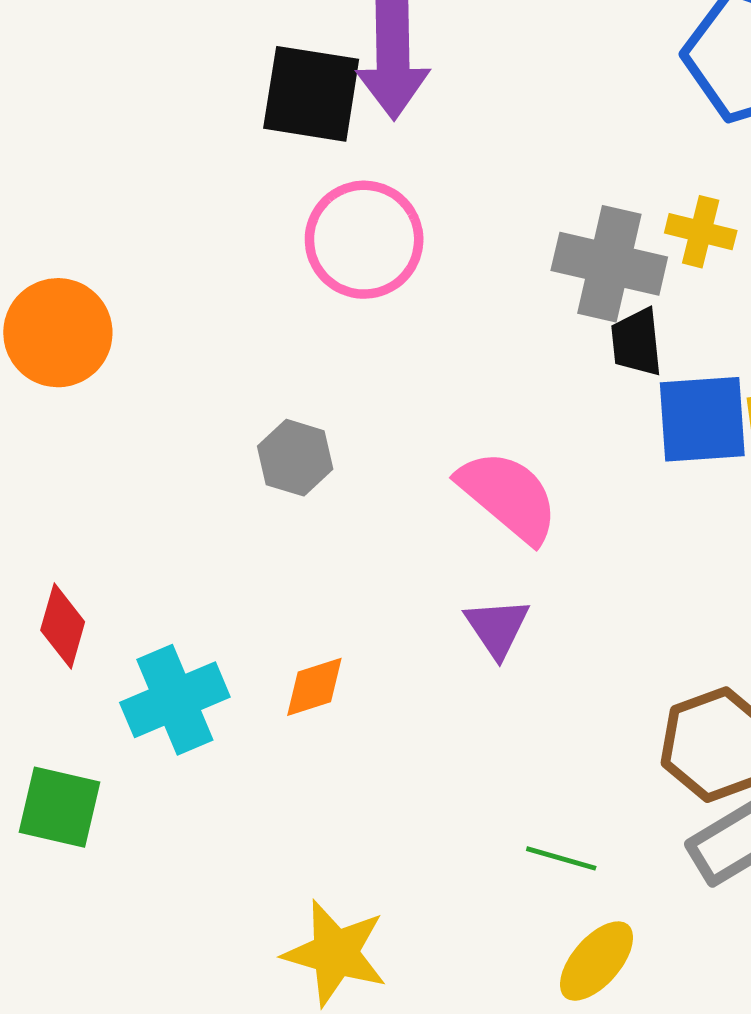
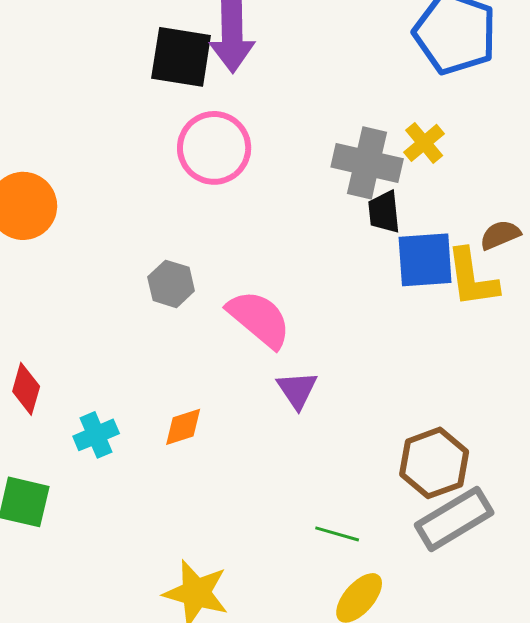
yellow cross: (701, 232) -> (424, 143), turned 36
pink semicircle: (508, 496) -> (259, 319), moved
cyan cross: (175, 700) -> (96, 435), size x0.7

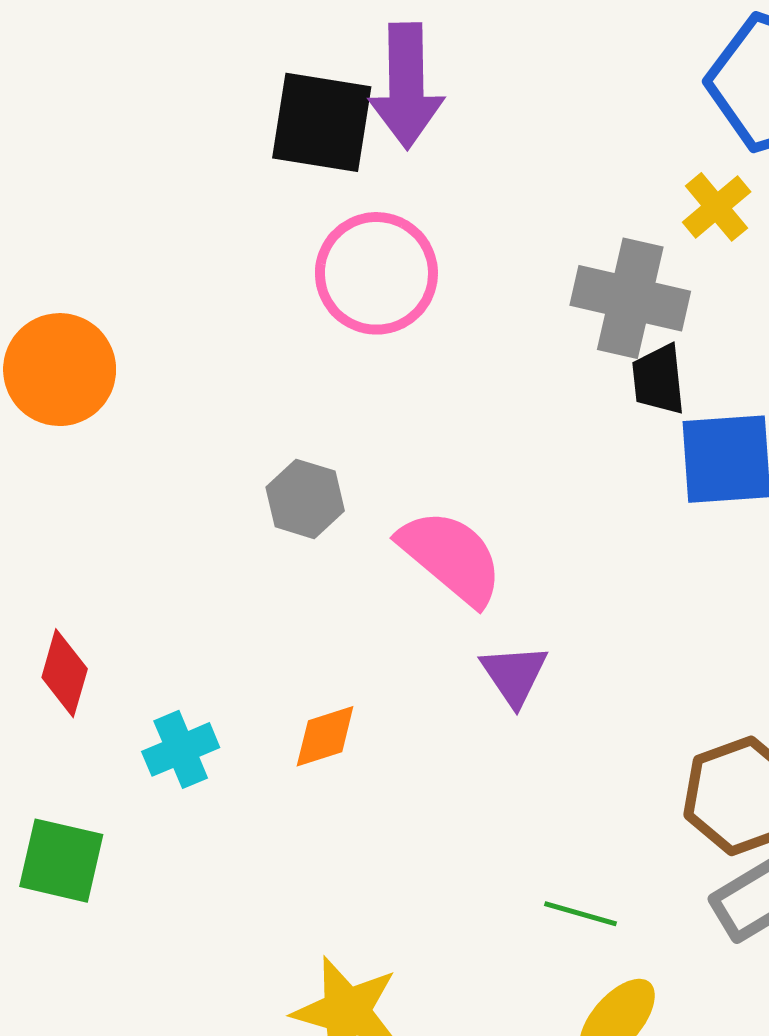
yellow cross: (424, 143) -> (717, 207), moved

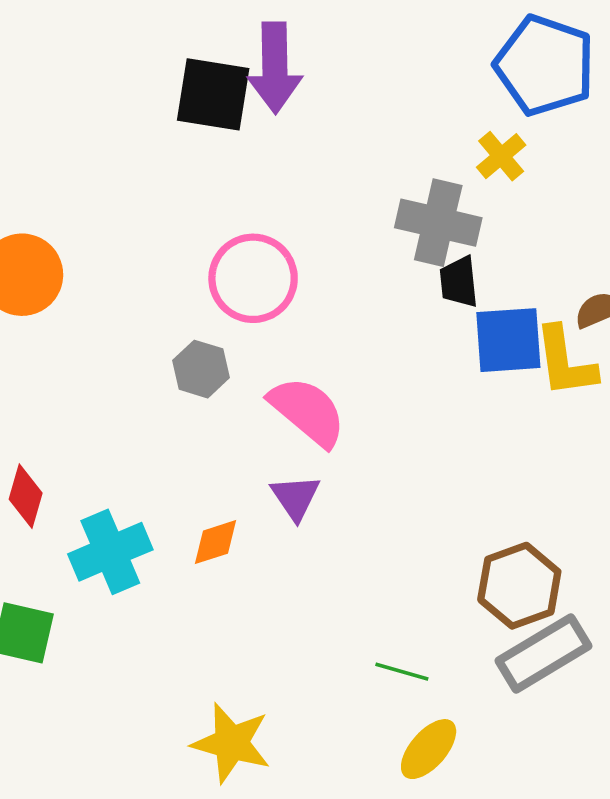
pink circle: (376, 273) -> (253, 278), moved
purple triangle: (514, 675) -> (295, 497), moved
cyan cross: (181, 749) -> (110, 552), size x1.5

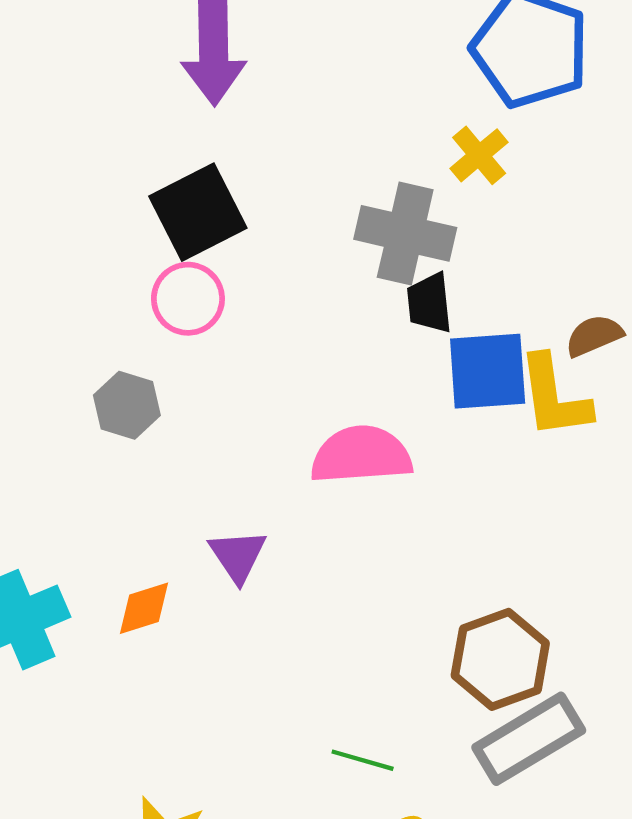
black square: (213, 94) -> (198, 212), moved, turned -36
pink circle: (253, 278) -> (188, 299), size x0.7
pink semicircle: (308, 411) -> (361, 455), moved, turned -44

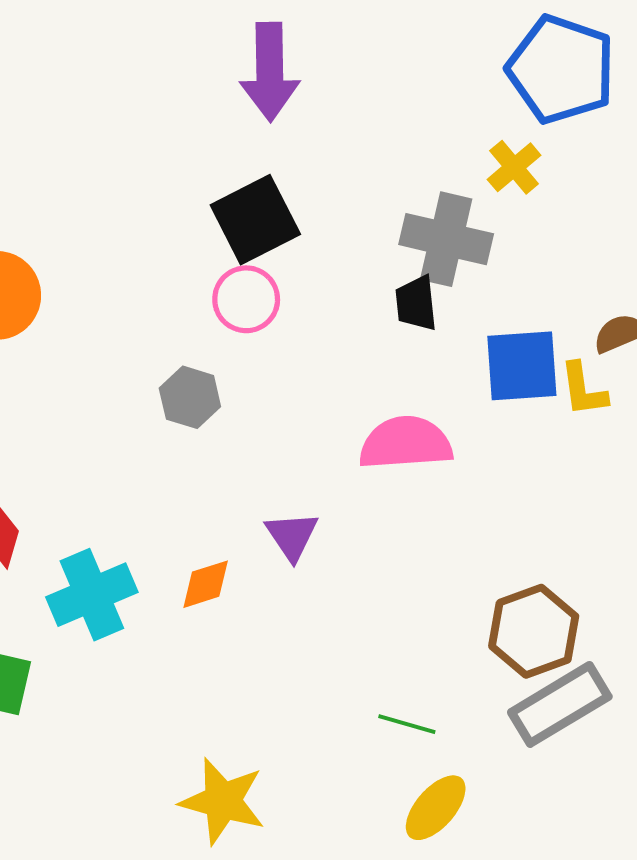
black trapezoid: (429, 303) -> (416, 303), moved
yellow L-shape: (554, 397) -> (583, 389), size x0.7

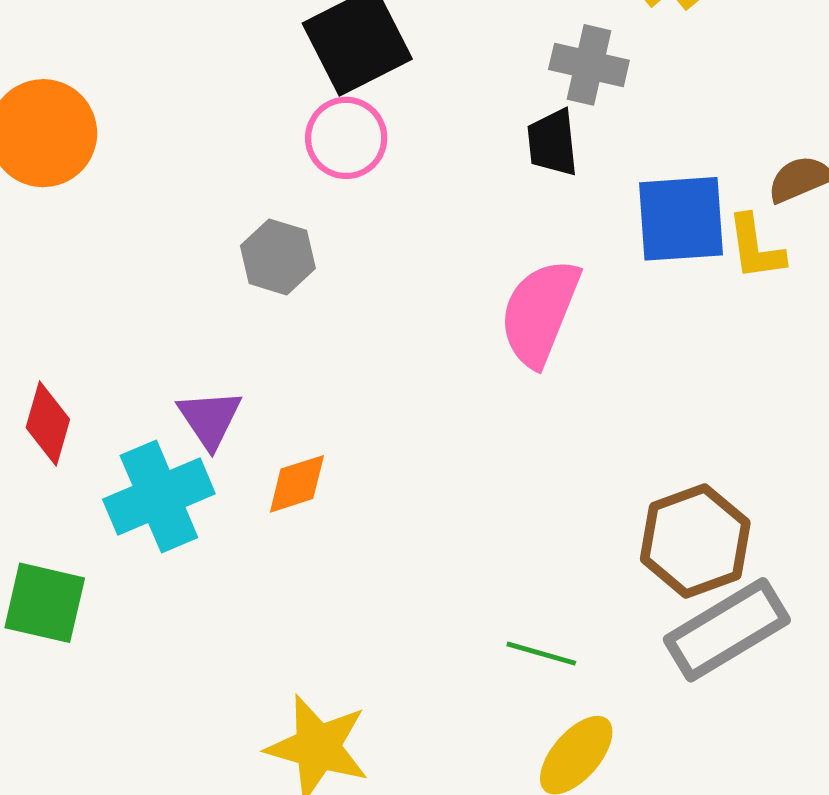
gray cross: (446, 239) -> (589, 65), size x0.7
pink semicircle: (406, 443) -> (540, 312), turned -64
purple triangle: (292, 536) -> (210, 419), moved

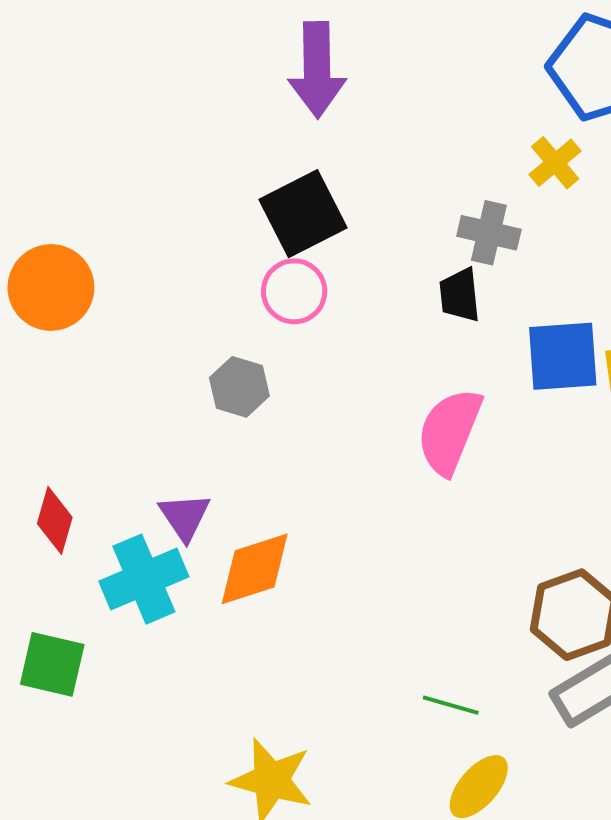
orange diamond: (297, 484) -> (255, 569), size x1.5

